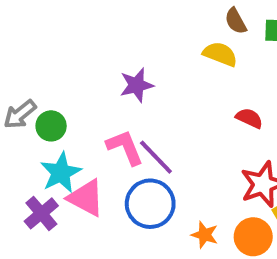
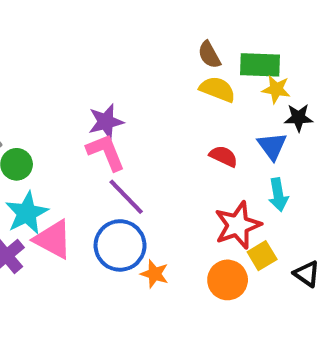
yellow semicircle: (220, 54) -> (217, 89), moved
pink L-shape: (125, 147) -> (106, 152), moved
orange star: (205, 235) -> (155, 274), moved

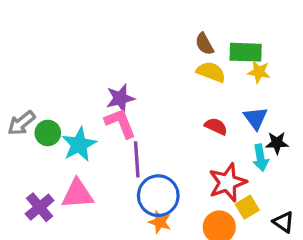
black star: (299, 118) -> (277, 143), moved
purple line: (126, 197) -> (137, 159), turned 40
cyan star: (27, 213) -> (79, 145), moved
pink triangle: (53, 239) -> (77, 194), turned -32
blue circle: (120, 245) -> (158, 196), moved

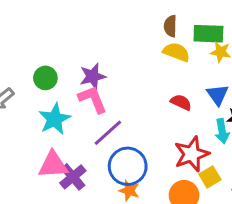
brown semicircle: (204, 44) -> (170, 26), turned 30
green circle: (48, 133) -> (45, 78), moved
purple line: (137, 159) -> (108, 133), turned 52
purple cross: (40, 207) -> (73, 177), moved

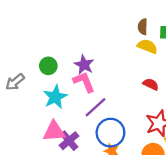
purple star: (93, 76) -> (84, 65), turned -30

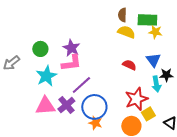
pink L-shape: (84, 82) -> (71, 63), turned 105
purple cross: (69, 141) -> (66, 105), moved

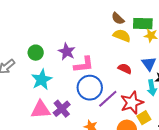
brown semicircle: (122, 15) -> (118, 19), turned -48
pink L-shape: (71, 63) -> (84, 65), moved
purple line: (81, 85) -> (108, 99), moved
blue circle: (94, 107) -> (90, 88), moved

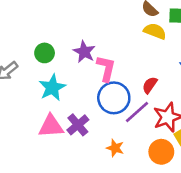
pink L-shape: (84, 65) -> (106, 68), turned -70
red semicircle: (125, 69) -> (150, 85), moved, turned -80

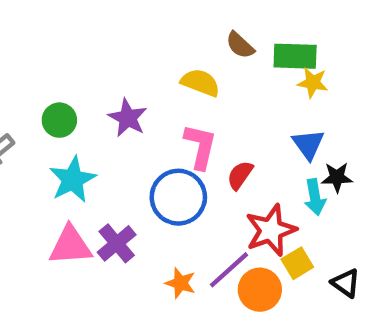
yellow semicircle: (155, 31) -> (200, 83), moved
pink L-shape: (106, 68) -> (200, 146), moved
purple line: (137, 112) -> (229, 270), moved

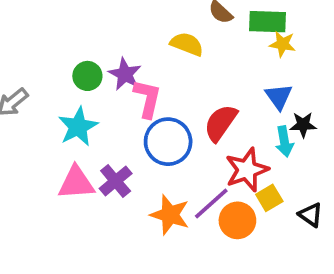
green circle: (59, 120) -> (87, 76), moved
pink L-shape: (200, 146) -> (147, 98), moved
red semicircle: (240, 175) -> (221, 123), size x1.5
orange star: (181, 283) -> (170, 215), size x1.5

